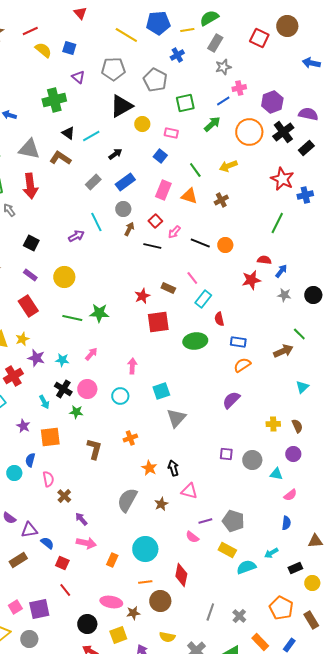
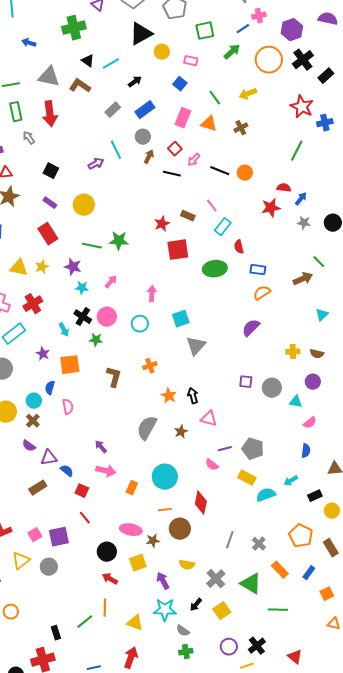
purple semicircle: (308, 114) -> (328, 19), moved
purple star: (36, 358) -> (73, 267), moved
brown semicircle: (297, 426) -> (317, 354), turned 128
brown cross: (64, 496) -> (33, 421), moved

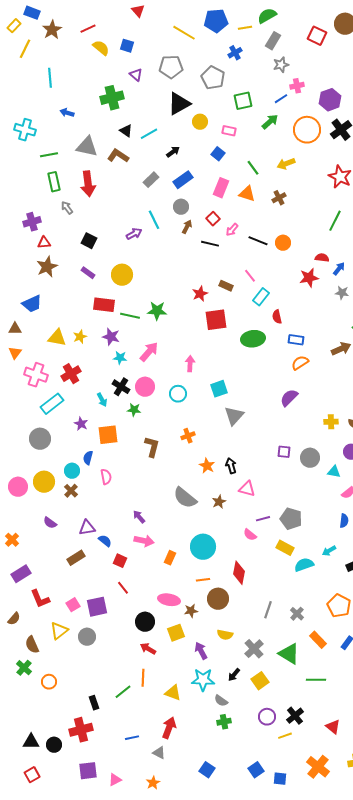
red rectangle: (48, 234) -> (104, 305), moved, turned -50
pink arrow: (111, 282) -> (149, 352), size x1.5
gray semicircle: (147, 428) -> (185, 498), turned -80
purple semicircle: (29, 446) -> (50, 523), moved

